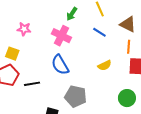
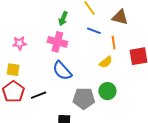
orange line: (129, 47) -> (114, 43), moved
green circle: (127, 98) -> (107, 91), moved

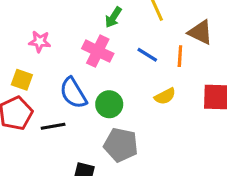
blue line: (94, 31) -> (147, 55), moved
orange line: (114, 43) -> (180, 56), moved
blue semicircle: (62, 71) -> (73, 93), moved
green circle: (107, 91) -> (109, 104), moved

